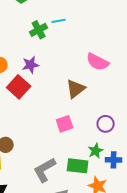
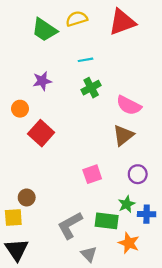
green cross: (39, 30) -> (91, 88), moved
purple star: (31, 65) -> (42, 81), moved
brown triangle: (76, 89) -> (123, 135), moved

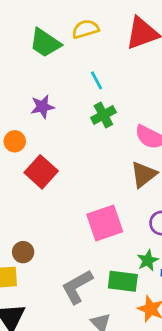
cyan line: (85, 60) -> (96, 80), turned 72
pink square: (92, 174) -> (105, 223), size x1.5

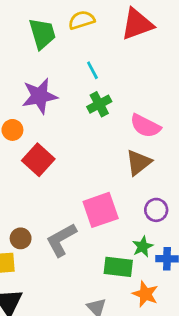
green trapezoid: (45, 43) -> (42, 34), turned -140
purple star: (42, 107) -> (40, 96), size x1.5
gray L-shape: (77, 287) -> (61, 240), moved

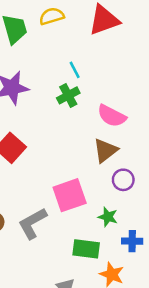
cyan line: (92, 70) -> (75, 70), moved
purple circle: (156, 210) -> (123, 180), moved
green star: (143, 247) -> (108, 217), moved, turned -30

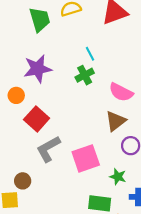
gray L-shape: (32, 223) -> (48, 149), moved

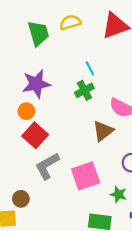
orange circle: (16, 95) -> (26, 111), moved
brown triangle: (116, 121) -> (103, 131), moved

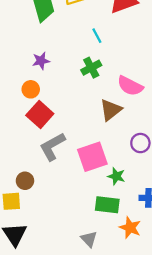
cyan line: (90, 68) -> (97, 36), moved
purple star: (36, 84) -> (41, 61), size x0.6
green star: (118, 194) -> (116, 176), moved

